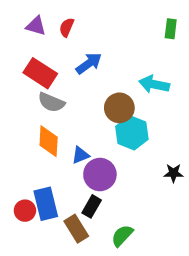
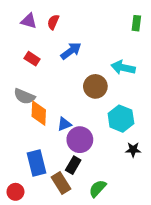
red rectangle: (40, 73) -> (32, 59), size x0.6
gray semicircle: (51, 102) -> (24, 96), moved
cyan hexagon: (132, 133) -> (121, 119), moved
black star: (173, 173) -> (133, 150), moved
red circle: (25, 211) -> (15, 192), moved

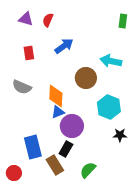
red rectangle: (32, 59) -> (29, 53), turned 48
orange diamond: (39, 113) -> (56, 96), moved

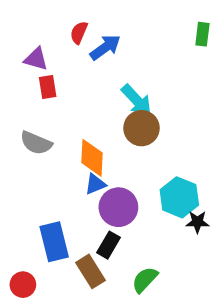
purple triangle: (26, 19) -> (36, 59), moved
blue arrow: (64, 46) -> (105, 47), moved
cyan arrow: (111, 61) -> (137, 100), moved, turned -145
cyan hexagon: (109, 107) -> (179, 197), moved

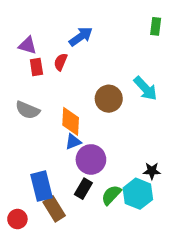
red semicircle: (79, 33) -> (61, 62), moved
cyan arrow: (137, 100) -> (145, 88), moved
cyan hexagon: (179, 197) -> (138, 194), moved
brown rectangle: (90, 271) -> (54, 209), moved
green semicircle: (145, 280) -> (111, 195), moved

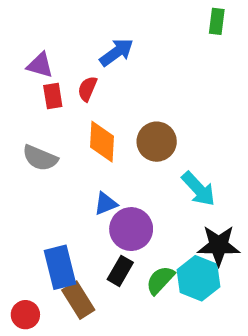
green rectangle: (156, 26) -> (217, 21), moved
cyan arrow: (145, 88) -> (199, 189), moved
orange diamond: (71, 121) -> (102, 142), moved
black star: (152, 171) -> (219, 245), size x1.6

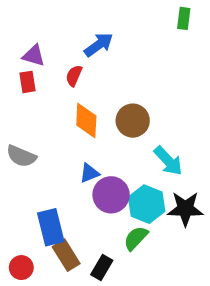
red rectangle: (53, 96) -> (27, 82), moved
gray semicircle: (40, 158) -> (21, 156), moved
black rectangle: (120, 271) -> (102, 268), moved
cyan hexagon: (199, 278) -> (147, 204), moved

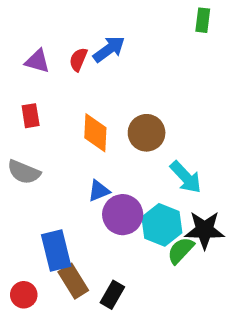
red semicircle: (74, 76) -> (78, 59), moved
red rectangle: (27, 82) -> (31, 116), moved
green semicircle: (136, 238) -> (181, 250), moved

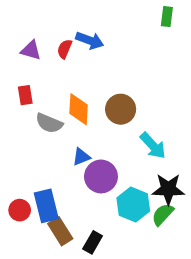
blue arrow: (109, 49) -> (90, 40), turned 56
gray semicircle: (24, 172) -> (49, 123), moved
cyan hexagon: (162, 225) -> (133, 205), moved
green semicircle: (181, 250) -> (163, 214), moved
red circle: (24, 295) -> (20, 210), moved

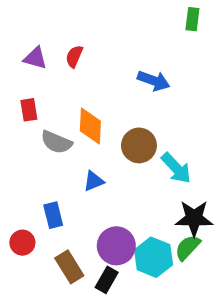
blue arrow: (90, 40) -> (154, 81), moved
brown circle: (121, 109) -> (139, 145), moved
purple circle: (101, 176) -> (116, 246), moved
cyan hexagon: (133, 205) -> (154, 257), moved
blue rectangle: (46, 206) -> (53, 215), moved, size x0.7

